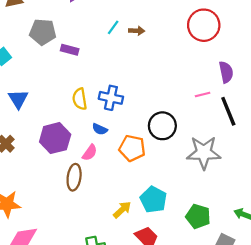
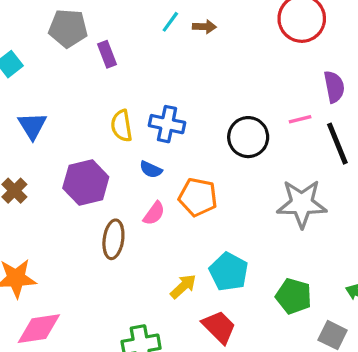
purple rectangle: (70, 50) -> (107, 54), turned 54
black circle: (162, 126) -> (248, 137), moved
pink semicircle: (90, 153) -> (154, 213), moved

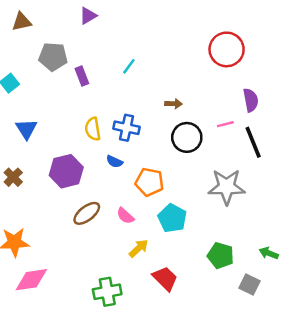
cyan line: (170, 22) -> (129, 66), moved
brown arrow: (204, 27) -> (174, 104), moved
pink semicircle: (154, 213) -> (125, 216), moved, turned 96
brown ellipse: (113, 239) -> (87, 213), turned 44
cyan pentagon: (229, 272) -> (172, 218), moved

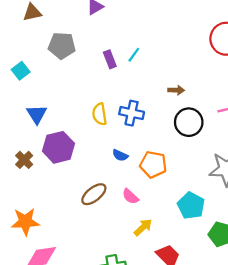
purple rectangle: (82, 76) -> (110, 59), moved
blue semicircle: (114, 162) -> (120, 155), moved
purple hexagon: (66, 171) -> (58, 147), moved
cyan pentagon: (172, 218) -> (191, 206), moved

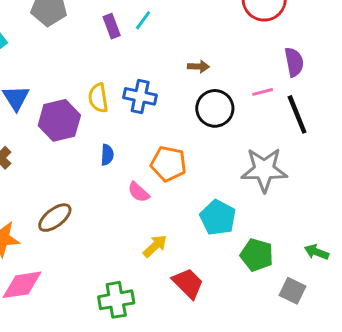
purple hexagon: (58, 147) -> (59, 120), moved
blue semicircle: (120, 155) -> (107, 155), moved, turned -112
brown ellipse: (94, 194) -> (55, 218), moved
pink semicircle: (130, 196) -> (139, 192), moved

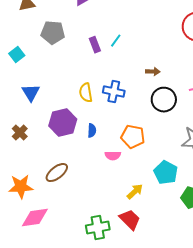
purple hexagon: (59, 120) -> (63, 123), moved
pink semicircle: (139, 192) -> (113, 156), turned -42
yellow arrow: (155, 246) -> (135, 192), moved
red trapezoid: (188, 283) -> (130, 220), moved

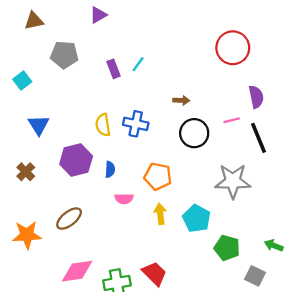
pink semicircle: (113, 156) -> (124, 199), moved
yellow arrow: (135, 192) -> (160, 214), moved, turned -54
pink diamond: (35, 218) -> (77, 271), moved

